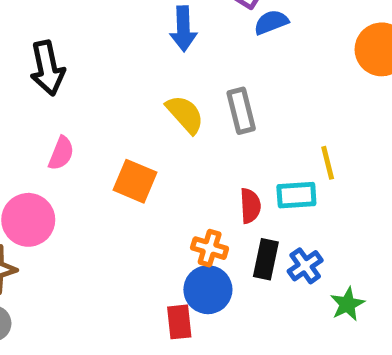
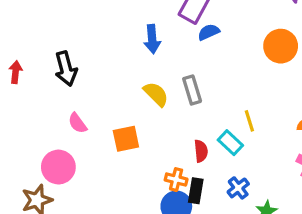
pink semicircle: (61, 153) -> (77, 123), turned 125
orange square: (135, 181) -> (126, 139), turned -32
cyan rectangle: (296, 195) -> (230, 143), turned 50
black rectangle: (266, 259) -> (196, 191), moved

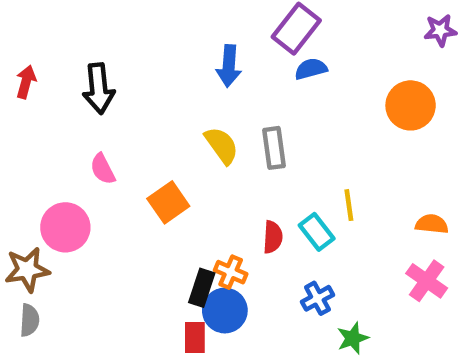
orange square: (126, 139) -> (168, 202), turned -32
black rectangle: (196, 191) -> (202, 288), moved

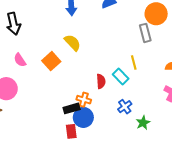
gray rectangle: (274, 148) -> (145, 33), moved
orange square: (168, 202) -> (51, 61), moved
black rectangle: (202, 288) -> (72, 108), turned 63

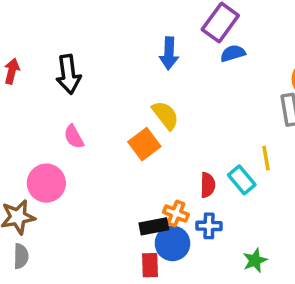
orange square: (51, 61) -> (144, 144), moved
blue cross: (125, 107) -> (209, 226), moved, turned 32
green star: (143, 123) -> (255, 260), moved

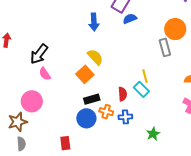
black arrow: (68, 74) -> (39, 54), moved, turned 50
yellow line: (266, 158) -> (145, 76), moved
black rectangle: (154, 226) -> (92, 99), moved
blue circle: (172, 243) -> (86, 118), moved
red rectangle: (150, 265) -> (65, 143), moved

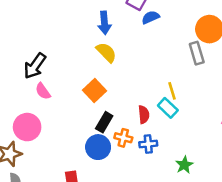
yellow semicircle: (95, 57) -> (106, 52), moved
black rectangle: (92, 99) -> (104, 122), turned -42

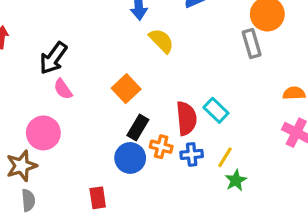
yellow semicircle: (106, 52) -> (161, 41), moved
yellow line: (172, 91) -> (225, 157), moved, turned 48
red semicircle: (144, 115) -> (186, 118), size x1.5

